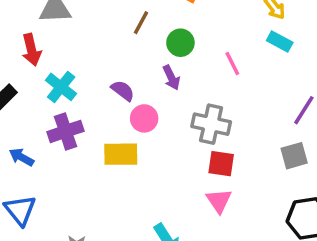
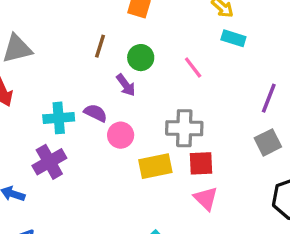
purple arrow: (171, 78) -> (126, 85), moved
cyan cross: (61, 87) -> (59, 118), moved, turned -32
yellow rectangle: (121, 154) -> (155, 166), moved

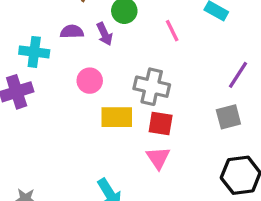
purple semicircle: (95, 113) -> (72, 32), moved, turned -40

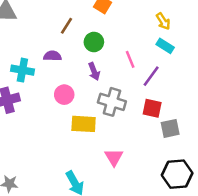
purple arrow: (105, 34) -> (94, 71), moved
purple line: (238, 75) -> (151, 76), moved
red square: (161, 123) -> (152, 108), moved

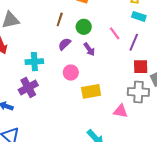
purple semicircle: (52, 56) -> (65, 44), moved, turned -32
gray cross: (112, 102) -> (138, 92), moved
pink triangle: (114, 157) -> (120, 111), turned -35

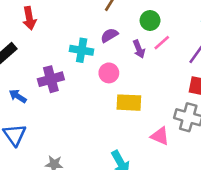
green circle: (84, 27) -> (150, 20), moved
pink line: (115, 33) -> (162, 43), moved, turned 72
cyan cross: (34, 62) -> (82, 50), moved

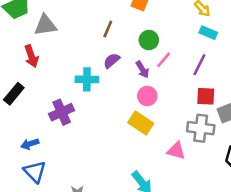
pink circle: (109, 73) -> (147, 96), moved
blue arrow: (18, 96) -> (30, 144), moved, turned -42
yellow rectangle: (129, 103) -> (141, 123), turned 40

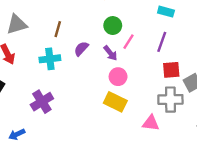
brown line: (108, 29) -> (58, 29), moved
cyan cross: (87, 79) -> (50, 59), moved

